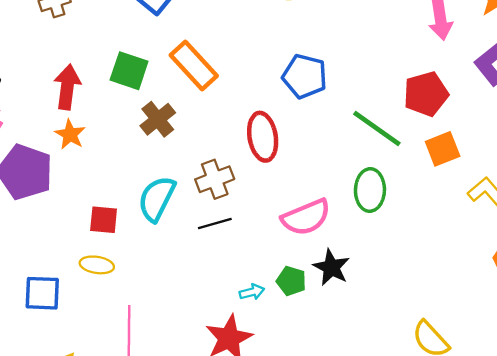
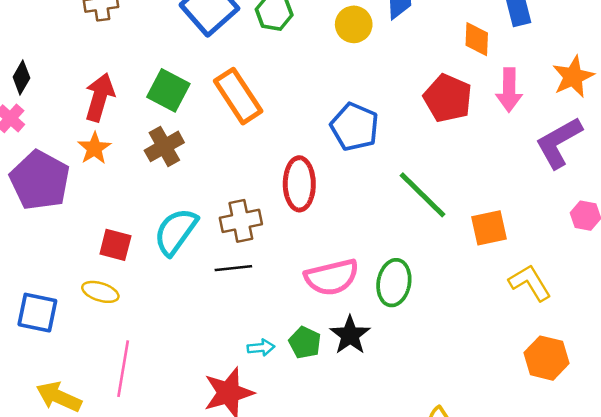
red pentagon: (426, 94) -> (448, 98), moved, turned 30
brown cross: (158, 119) -> (164, 146), moved
green ellipse: (370, 190) -> (394, 283), moved

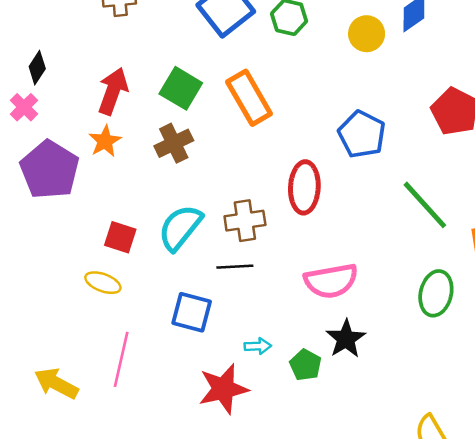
green ellipse: (394, 283) -> (436, 293), moved
blue square: (37, 313) -> (192, 312), moved
green pentagon: (305, 343) -> (305, 365), moved

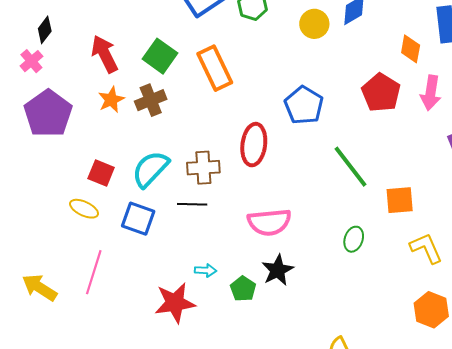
red arrow: (113, 91) -> (105, 54), turned -51
orange star: (105, 141) -> (111, 100), moved
green ellipse: (436, 293) -> (354, 239), size x0.7
blue square: (192, 312) -> (138, 219), moved

